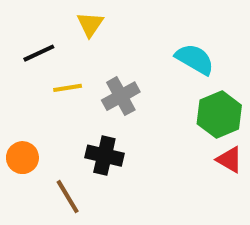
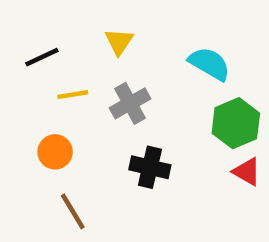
yellow triangle: (90, 24) -> (119, 42), moved
black cross: (104, 156) -> (150, 167), moved
orange circle: (22, 158) -> (55, 152), moved

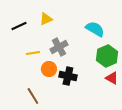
yellow triangle: (119, 42) -> (46, 19), moved, turned 32
yellow line: (73, 95) -> (33, 53), moved
orange circle: (55, 152) -> (49, 69), moved

